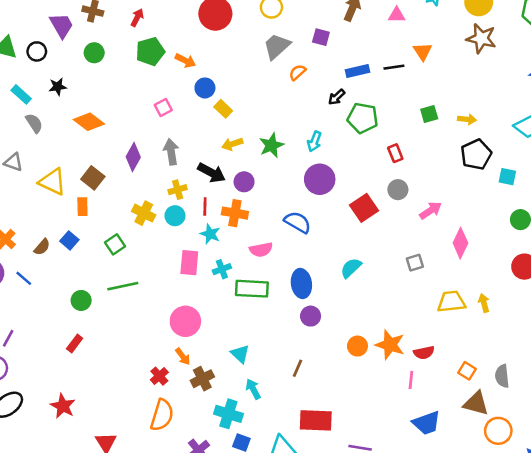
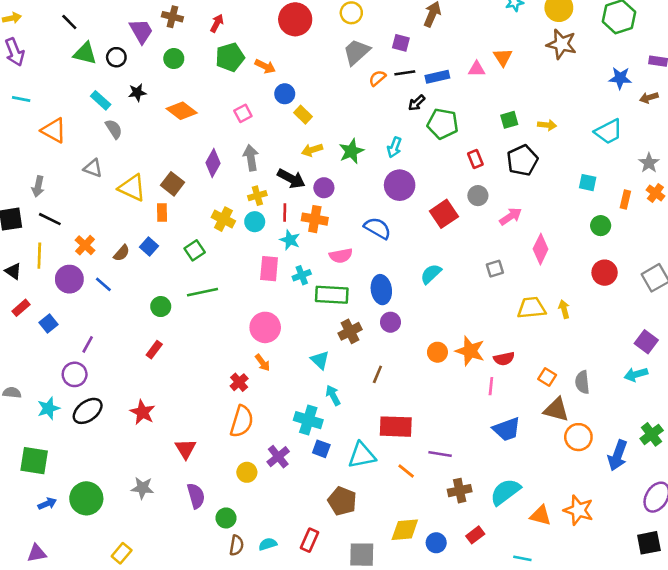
pink triangle: (397, 15) -> (477, 69), moved
black line: (394, 67) -> (405, 73), moved
orange diamond: (89, 122) -> (182, 111), moved
black pentagon: (476, 154) -> (522, 160), moved
brown cross: (202, 379) -> (350, 331), moved

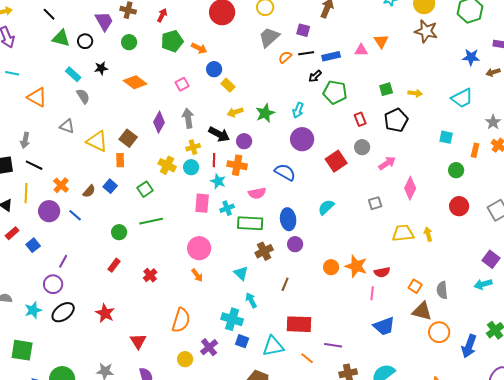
red cross: (239, 382) -> (150, 275), moved

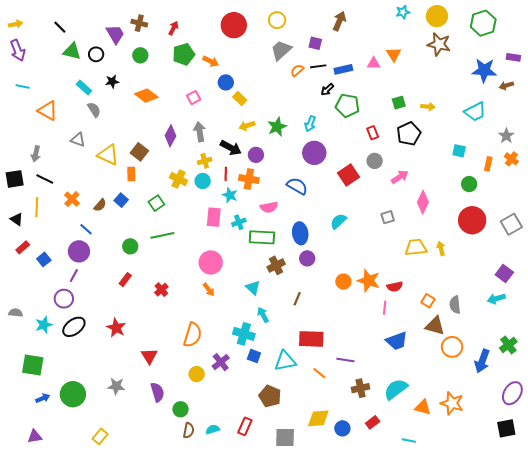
blue star: (471, 57) -> (484, 70), size x1.4
red circle: (459, 206) -> (472, 220), size x1.4
purple circle: (49, 211) -> (79, 251), moved

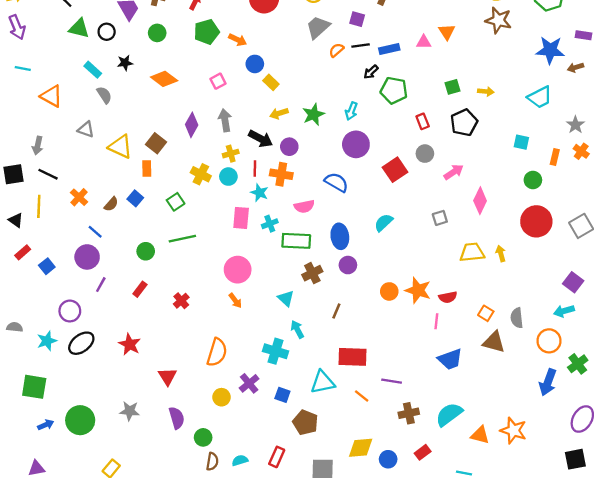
purple line: (74, 276) -> (101, 285), moved
orange circle: (452, 347) -> (549, 341), moved
blue square: (254, 356) -> (282, 395), moved

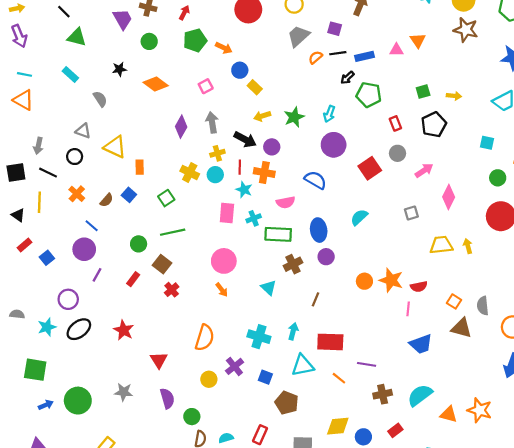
black circle: (107, 32) -> (75, 157), moved
cyan rectangle: (93, 70) -> (70, 74), moved
orange triangle: (51, 96) -> (23, 100), moved
brown square: (156, 143) -> (162, 264), moved
cyan arrow: (297, 329) -> (293, 331), moved, turned 42

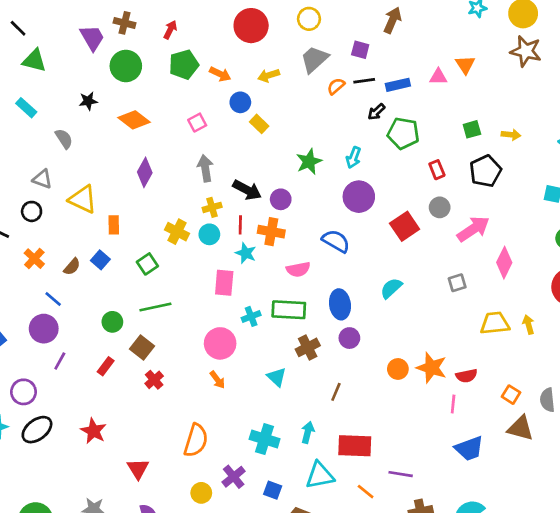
green circle: (149, 41) -> (126, 66), size x1.5
yellow arrow: (262, 116) -> (269, 75), moved
purple diamond: (181, 127) -> (145, 172), moved
pink arrow: (424, 170) -> (473, 229), size x1.4
cyan cross: (254, 218) -> (251, 316), moved

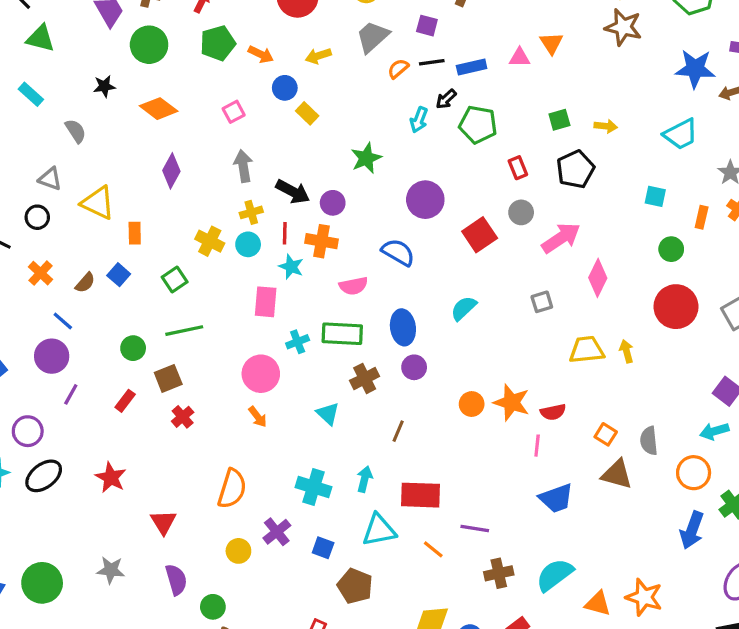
cyan arrow: (353, 158) -> (419, 120), moved
brown square: (142, 347) -> (168, 378), turned 30

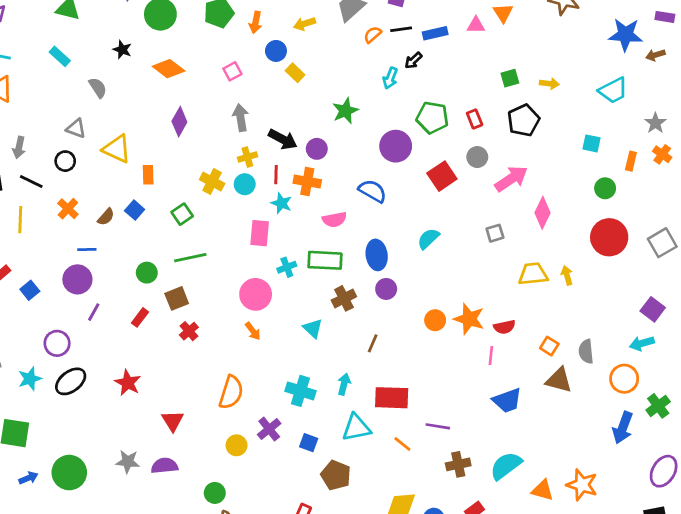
orange arrow: (261, 54) -> (256, 22), turned 75
black star: (104, 86) -> (122, 50), turned 30
green pentagon: (478, 125) -> (432, 118), moved
blue line: (63, 321) -> (87, 249), turned -42
purple semicircle: (176, 580) -> (164, 466), moved, turned -80

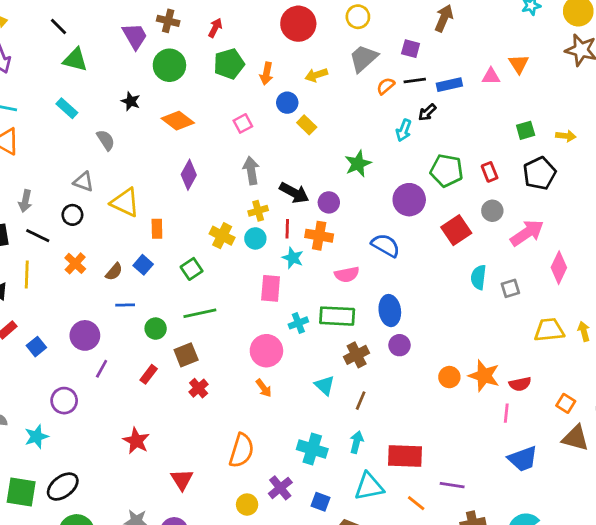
cyan semicircle: (428, 239) -> (478, 277), moved, turned -40
blue line: (87, 249) -> (125, 305), moved
brown line: (373, 343) -> (361, 401), moved
black ellipse: (71, 381) -> (63, 487), moved

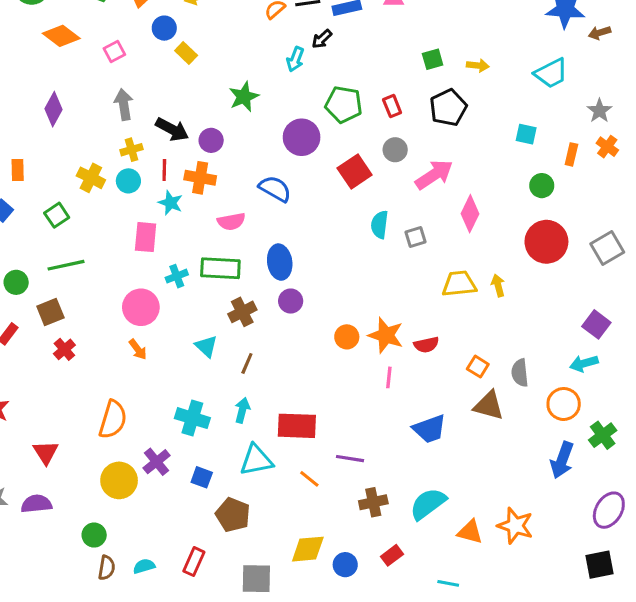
orange diamond: (178, 121) -> (61, 36), moved
pink line: (506, 413) -> (389, 377), moved
yellow circle: (247, 505) -> (119, 480), size x1.5

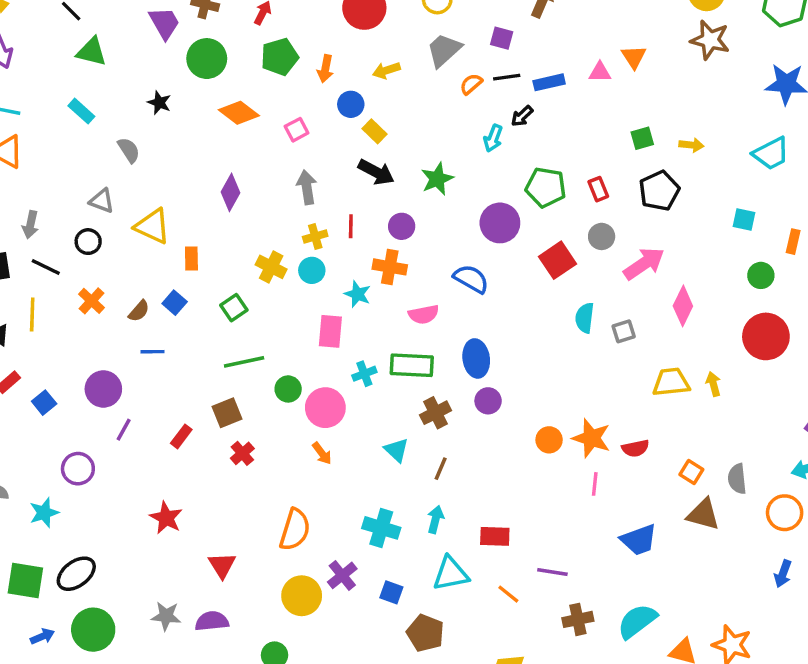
black arrow: (172, 129) -> (376, 172), moved
red line: (164, 170) -> (351, 226), moved
green circle: (16, 282) -> (288, 389), moved
red rectangle: (297, 426) -> (495, 536), size x0.7
blue arrow: (562, 460) -> (783, 574), size x0.7

